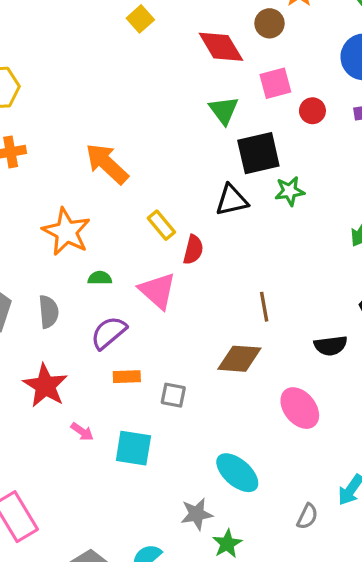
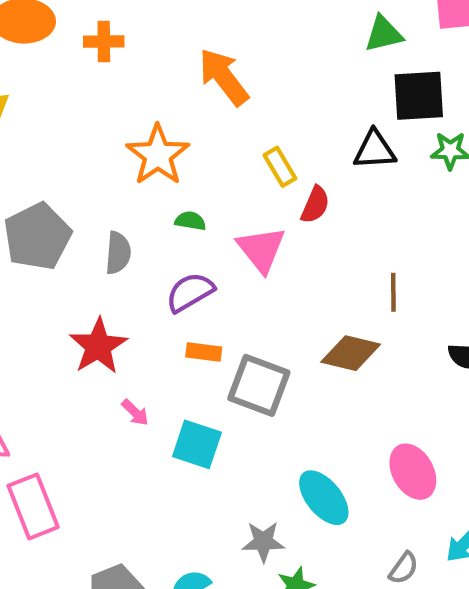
green triangle: (224, 110) -> (384, 34), turned 44
gray square: (173, 395) -> (259, 385), size x1.8
pink ellipse: (300, 408) -> (413, 472), moved

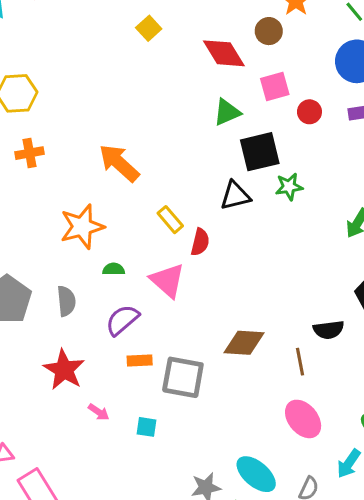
orange star: (158, 155) -> (82, 227), turned 30
brown line: (393, 292) -> (300, 362), moved
cyan square: (197, 444) -> (147, 427), size x0.6
cyan ellipse: (324, 498) -> (256, 474), moved

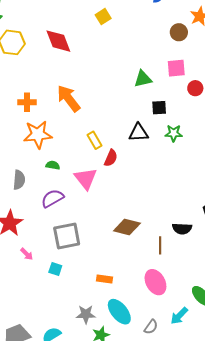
red diamond: (224, 53) -> (58, 41), moved
black square: (260, 152) -> (159, 108), size x0.6
orange cross: (30, 153) -> (27, 102), moved
orange rectangle: (140, 361) -> (105, 279), moved
gray square: (183, 377) -> (67, 236), moved, turned -32

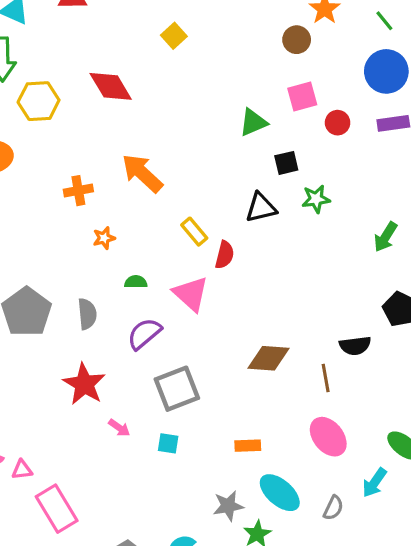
orange star: (38, 135) -> (104, 238), size x0.5

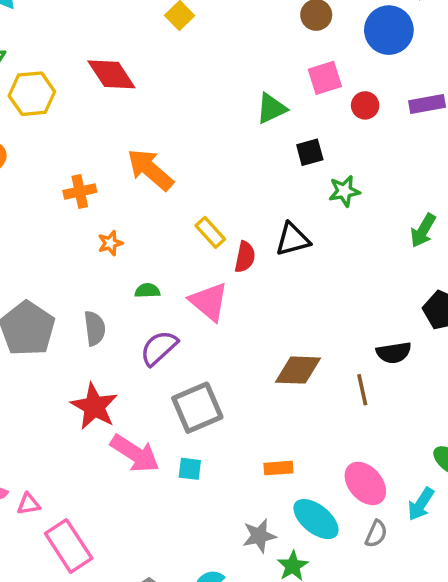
blue circle: (386, 71) -> (389, 30), moved
black triangle: (261, 208) -> (293, 239), moved
pink arrow: (119, 428) -> (135, 453), size x2.0
pink ellipse: (328, 437) -> (365, 483), moved

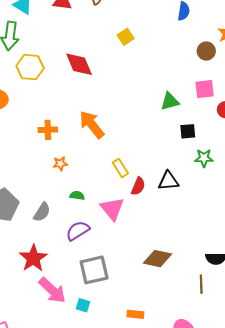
gray semicircle: (95, 328) -> (42, 212), turned 30
brown line: (362, 390) -> (201, 284), moved

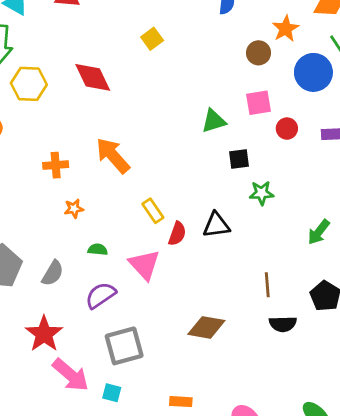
brown line: (201, 284) -> (267, 285), moved

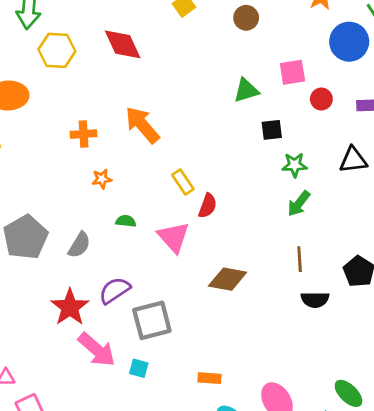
brown circle: (259, 53) -> (246, 18), moved
black triangle: (216, 225) -> (353, 160), moved
green arrow: (319, 232) -> (299, 204), moved
purple semicircle: (101, 295) -> (115, 290), moved
brown diamond: (206, 327) -> (228, 279), moved

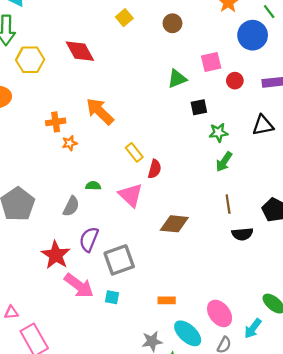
orange star: (102, 179) -> (70, 143), moved
gray semicircle: (79, 245) -> (71, 206), moved
purple semicircle: (115, 290) -> (89, 239), turned -30

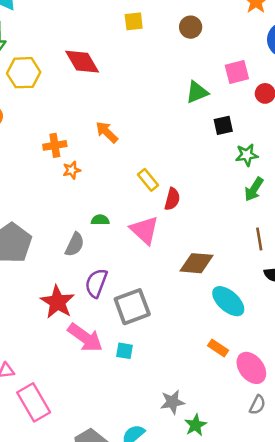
yellow square: (124, 18) -> (134, 21), turned 35
orange arrow: (100, 111) -> (107, 132), size x0.7
orange rectangle: (167, 300) -> (218, 348), moved, turned 35
cyan ellipse: (188, 333) -> (228, 301), moved

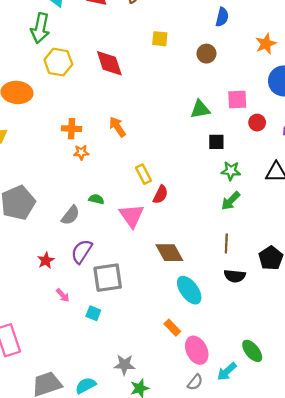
brown diamond: (197, 263) -> (169, 253), turned 44
red star: (57, 302) -> (46, 260), size x0.6
pink arrow: (85, 338) -> (63, 295), size x0.5

